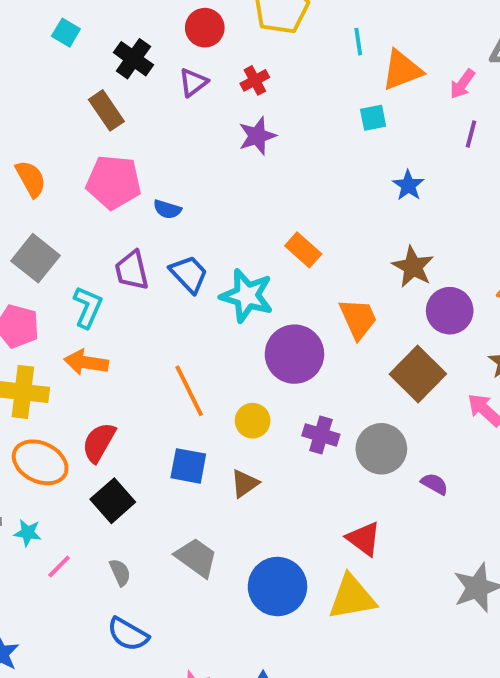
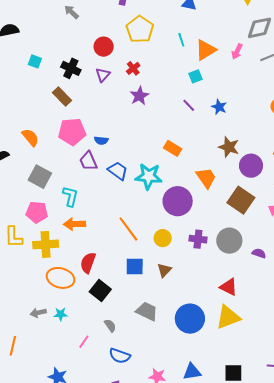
purple line: (471, 134) -> (189, 105), moved, turned -48
purple trapezoid: (132, 270) -> (88, 161), moved
pink line: (59, 566) -> (84, 342), moved

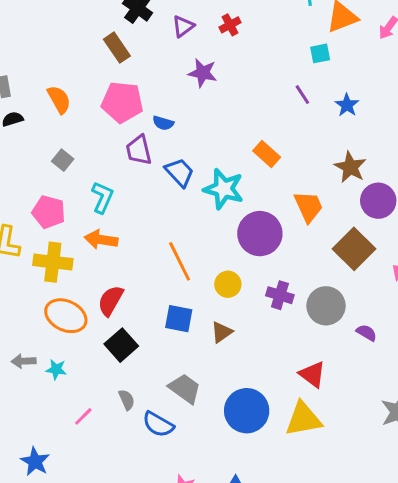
purple star: (139, 96) -> (203, 73), moved, turned 30
gray square: (40, 177) -> (63, 160), size x0.6
blue semicircle: (120, 356) -> (158, 424), moved

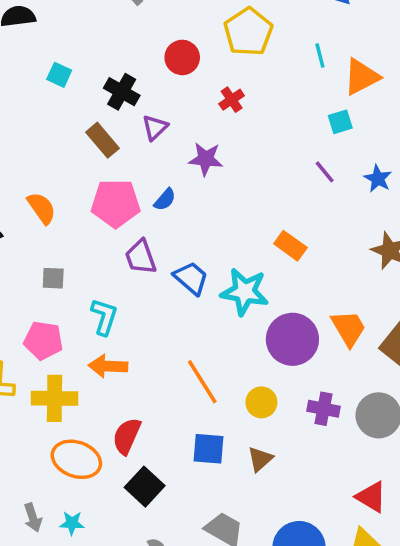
purple triangle: (183, 26) -> (155, 127), moved
blue semicircle: (163, 123) -> (165, 200), moved, turned -60
gray square: (63, 160) -> (53, 278), turned -30
orange trapezoid: (308, 207) -> (349, 328), moved
gray arrow: (24, 361) -> (33, 518), turned -100

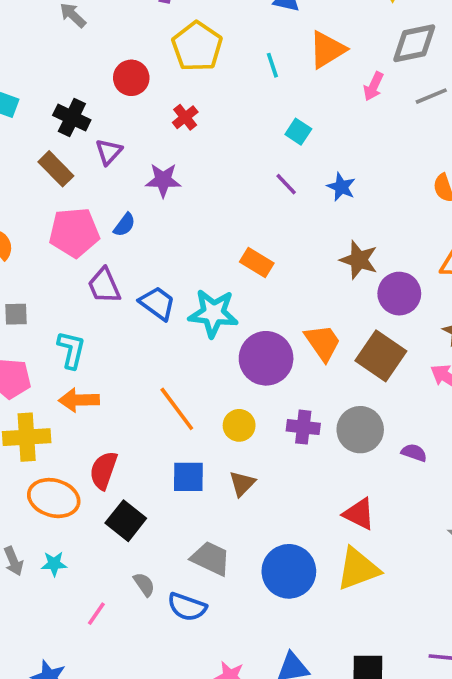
orange triangle: (361, 77) -> (327, 50), moved
cyan square: (340, 122) -> (298, 132), turned -35

